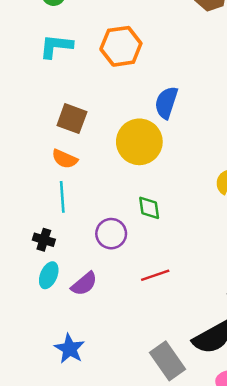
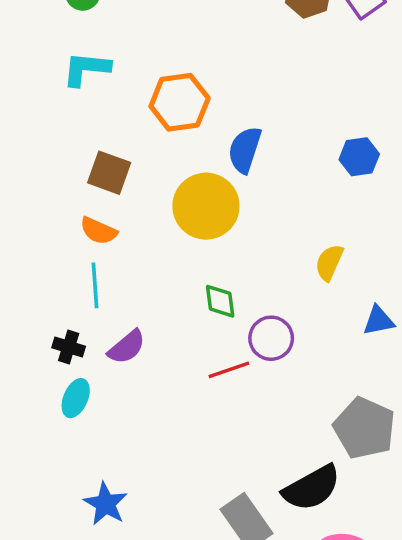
orange hexagon: (121, 46) -> (180, 102), moved
purple circle: (111, 234) -> (271, 338), moved
red line: (155, 275) -> (229, 370), moved
purple semicircle: (84, 284) -> (127, 347), moved

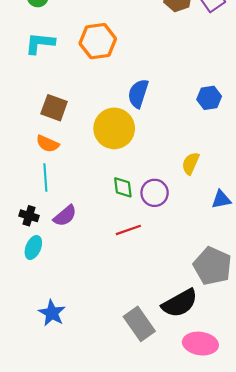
orange hexagon: (180, 102) -> (98, 41), moved
purple circle: (271, 338) -> (155, 193), moved

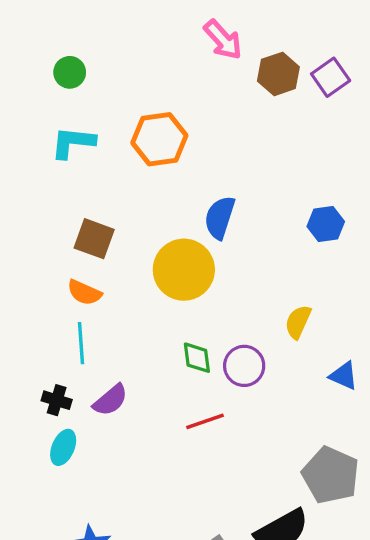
blue triangle: (221, 199) -> (344, 376), turned 35

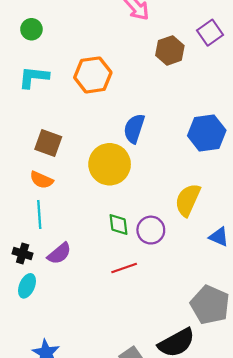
brown hexagon: (278, 74) -> (170, 50), moved
blue hexagon: (326, 224) -> (207, 133), size x1.5
yellow semicircle: (298, 322) -> (188, 200), size x1.4

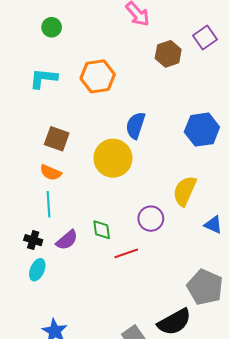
green circle: (31, 29) -> (52, 27), moved
green diamond: (118, 224) -> (102, 230), moved

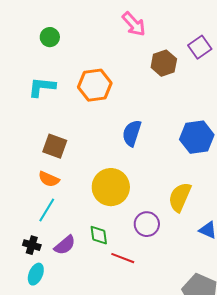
yellow circle: (113, 158) -> (111, 187), moved
cyan line: (49, 204) -> (47, 210), turned 35
red line: (126, 253) -> (123, 258), turned 40

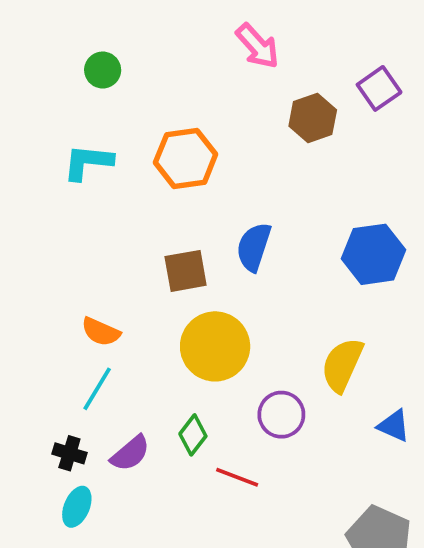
brown square: (55, 146) -> (186, 271), moved, turned -30
green diamond: (99, 235) -> (193, 435), turned 45

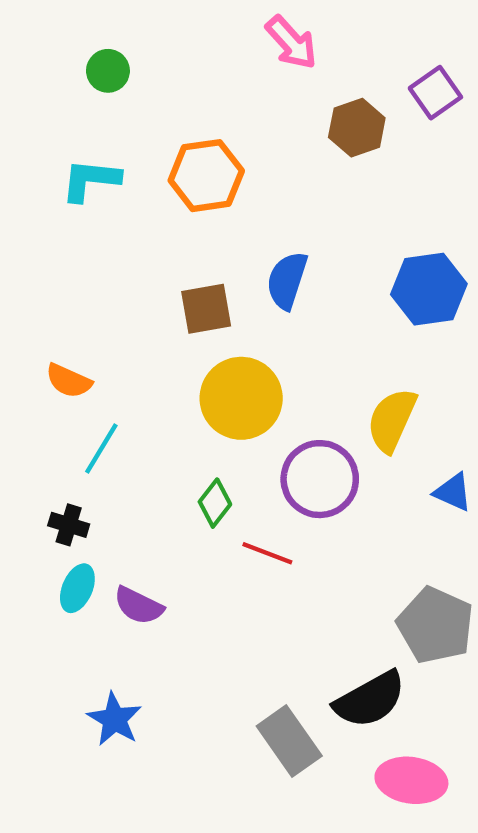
orange semicircle: (101, 332) -> (69, 381), moved
purple circle: (281, 415) -> (320, 479), size x1.4
purple semicircle: (130, 453) -> (139, 606), moved, turned 66

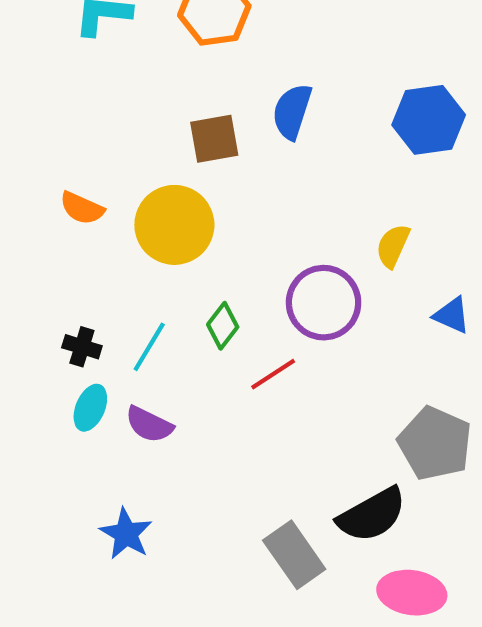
yellow circle: (241, 398) -> (174, 225), moved
yellow semicircle: (392, 420) -> (393, 246), size x0.7
cyan line: (101, 448) -> (149, 347), moved
red line: (267, 553) -> (273, 374), turned -54

